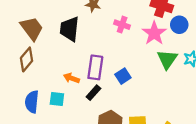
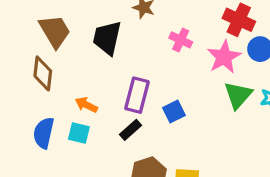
brown diamond: (27, 59) -> (43, 73), turned -40
orange arrow: (71, 78) -> (86, 105), moved

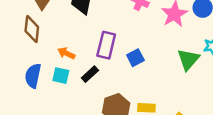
green triangle: (238, 95) -> (188, 59), moved
black rectangle: (131, 130) -> (90, 74), moved

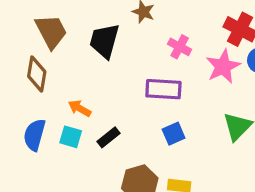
purple rectangle: (106, 45) -> (163, 89), moved, turned 76
blue square: (135, 58) -> (174, 134), moved

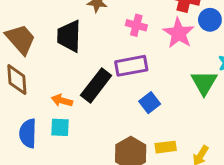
black rectangle: (108, 137) -> (96, 85), moved, size x1.6

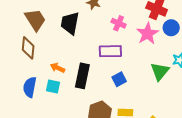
black rectangle: (96, 85) -> (82, 76), moved, turned -35

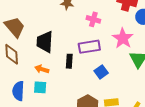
black trapezoid: (70, 23) -> (45, 42), moved
pink star: (148, 34) -> (123, 38), moved
black rectangle: (82, 76) -> (69, 61), moved, size x0.6

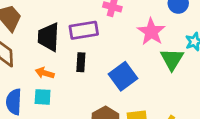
purple rectangle: (89, 47) -> (84, 30), moved
blue square: (101, 72) -> (123, 76), size x1.5

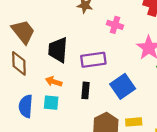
purple rectangle: (84, 30) -> (93, 60), moved
black rectangle: (81, 62) -> (86, 90), moved

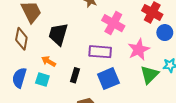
pink cross: (115, 25) -> (113, 23), size x1.5
purple rectangle: (93, 60) -> (100, 52), moved

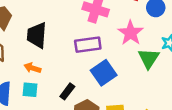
black rectangle: (75, 75) -> (67, 91), moved, turned 32

